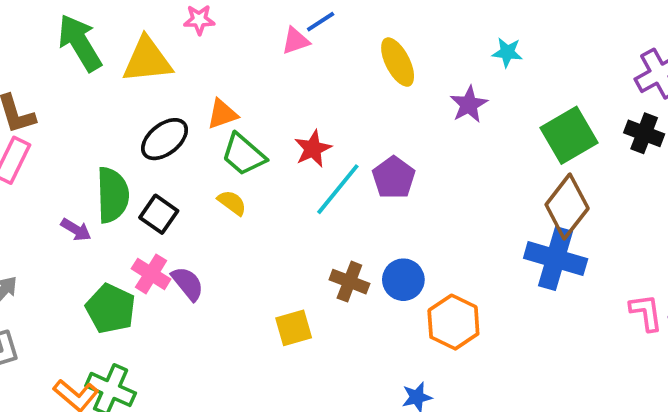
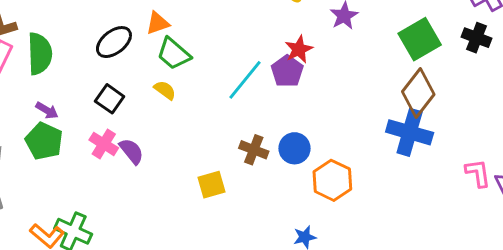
red star: (313, 149) -> (299, 49), moved
green semicircle: (113, 195) -> (40, 54), moved
green pentagon: (111, 309) -> (44, 141), moved

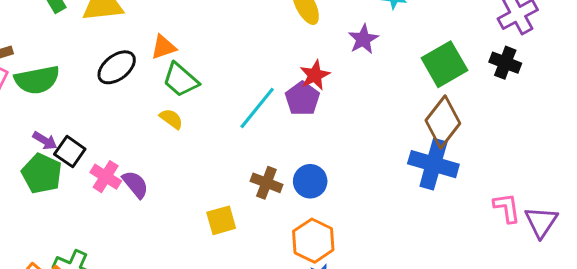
green semicircle: (40, 54) -> (37, 80), turned 81
black square: (110, 99) -> (70, 152), moved
orange hexagon: (332, 180) -> (313, 241), moved

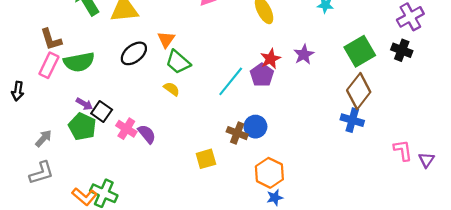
purple star: (363, 39) -> (304, 54), moved
orange triangle: (163, 47) -> (166, 39), turned -36
blue cross: (433, 164) -> (352, 120), size x0.7
blue circle: (310, 181) -> (255, 127), moved
purple triangle: (541, 222) -> (426, 160), size x0.7

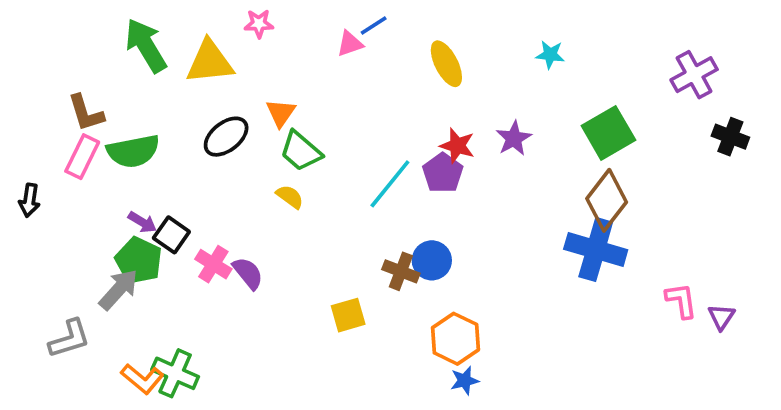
black cross: (402, 50) -> (730, 137), moved
red star: (270, 59) -> (457, 146), turned -30
blue cross: (352, 120) -> (596, 249), size x1.5
gray arrow: (44, 138) -> (119, 290), moved, size x1.4

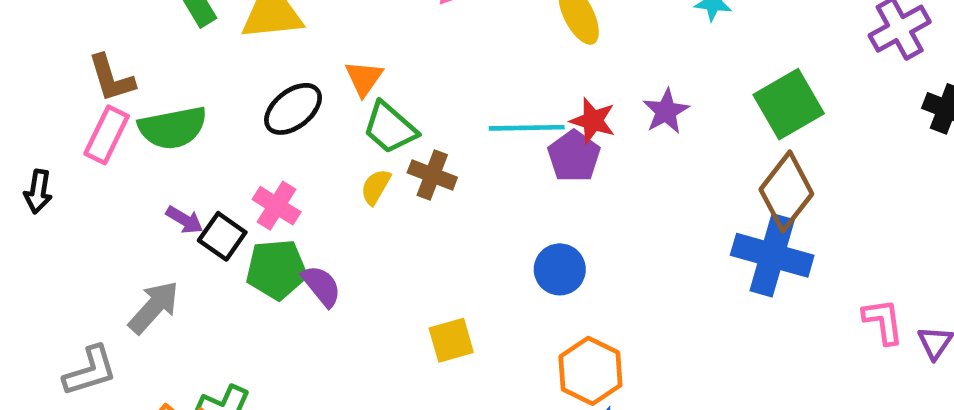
cyan line: (390, 184) -> (527, 128), moved, turned 50
yellow semicircle: (290, 197) -> (376, 187), turned -96
green pentagon: (139, 260) -> (277, 269), moved, turned -30
pink cross: (213, 264) -> (277, 206), moved
brown cross: (401, 271) -> (432, 175), moved

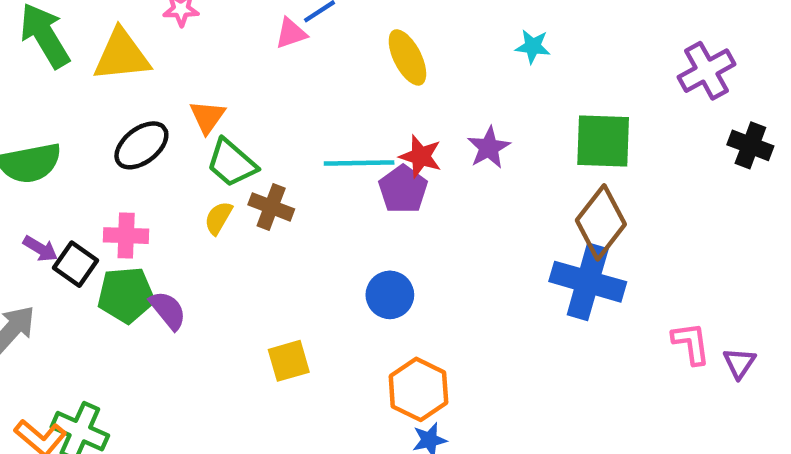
green square: (789, 104) -> (603, 141), turned 32
pink cross: (277, 206) -> (126, 236), turned -30

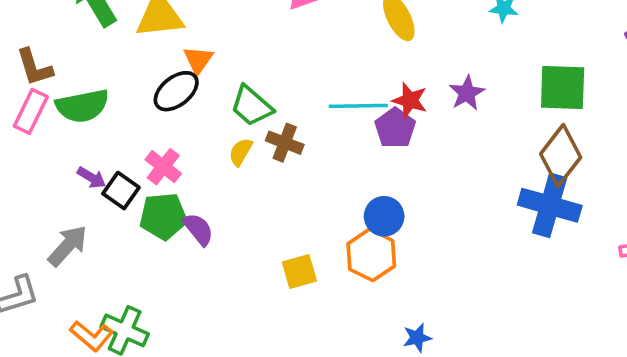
orange triangle: (207, 117) -> (198, 60), moved
pink cross: (126, 236) -> (163, 167), turned 36
orange hexagon: (418, 389) -> (371, 255), moved

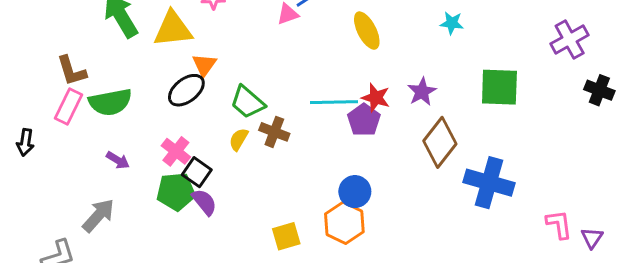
brown diamond: (561, 156) -> (440, 142), moved
black square: (121, 191) -> (197, 172), moved

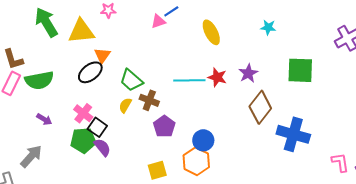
purple pentagon: (364, 120) -> (164, 126), moved

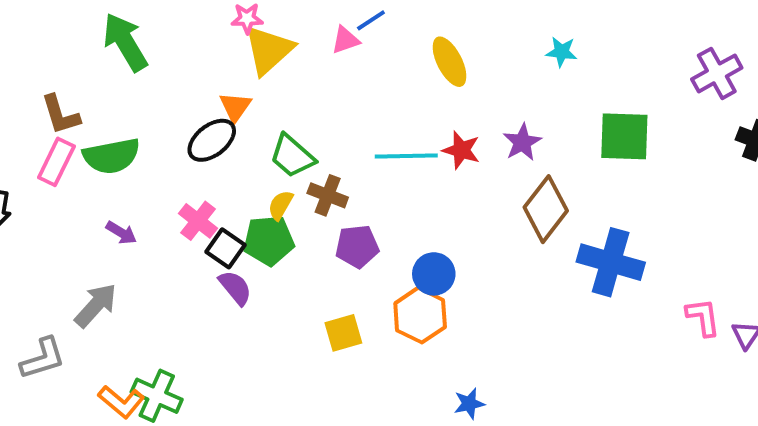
yellow triangle: (81, 31) -> (269, 50), moved, turned -36
purple pentagon: (164, 126) -> (357, 246), turned 30
green pentagon: (83, 140) -> (269, 241), moved

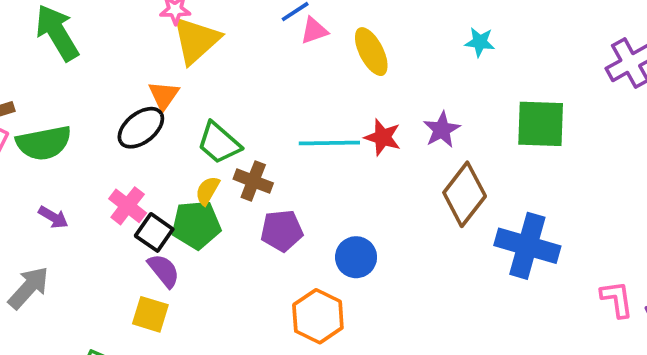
pink triangle: (345, 40) -> (314, 31), moved
orange hexagon: (420, 315) -> (318, 316), moved
yellow square: (343, 333) -> (150, 314), moved, turned 33

